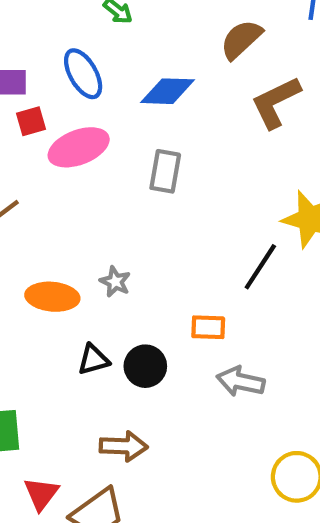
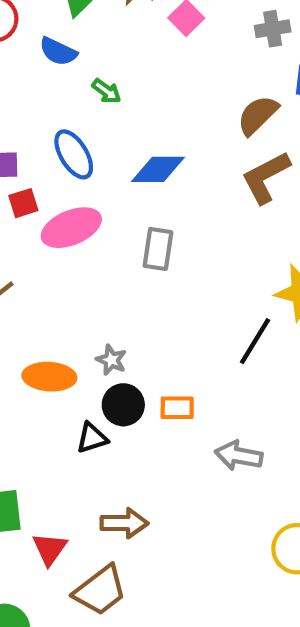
brown semicircle: (241, 39) -> (258, 115), moved
orange rectangle: (208, 327) -> (177, 408), moved
black circle: (145, 366) -> (123, 405), moved
red triangle: (41, 494) -> (50, 549), moved

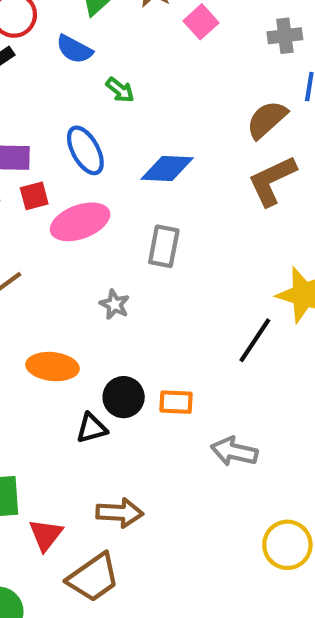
gray star: (111, 360) -> (114, 304), moved

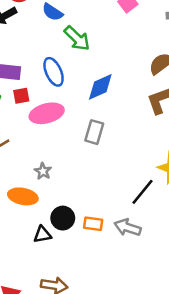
green arrow: (120, 90) -> (77, 38), size x1.6
blue diamond: (167, 169) -> (100, 87), turned -32
gray star: (114, 304) -> (43, 171), moved
gray arrow: (234, 451) -> (128, 227), moved

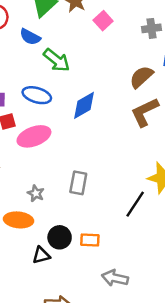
blue ellipse: (54, 72) -> (37, 95), turned -44
gray rectangle: (94, 132) -> (78, 183), moved
gray arrow: (128, 227) -> (115, 278), moved

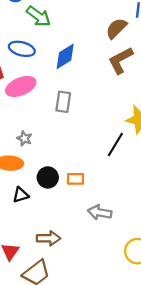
gray rectangle: (78, 183) -> (63, 102), moved
black triangle: (41, 255) -> (21, 195), moved

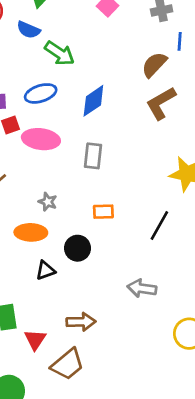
blue ellipse: (22, 49) -> (41, 93), turned -30
pink ellipse: (21, 86) -> (41, 139), turned 32
black line: (115, 144) -> (159, 225), moved
orange rectangle: (75, 179) -> (103, 212), moved

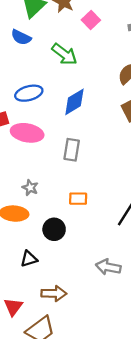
green arrow: (60, 53) -> (64, 54), moved
black triangle: (45, 270) -> (29, 259), moved

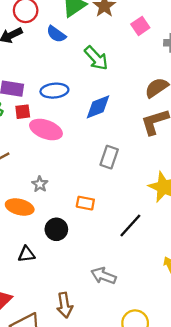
pink square: (91, 20) -> (140, 26), moved
gray rectangle: (72, 150) -> (109, 157), moved
brown arrow: (54, 293) -> (65, 305), moved, turned 70

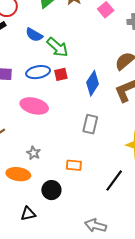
blue semicircle: (56, 34) -> (34, 35), moved
green arrow: (96, 58) -> (57, 47), moved
blue diamond: (98, 107) -> (93, 83), moved, turned -30
red square: (23, 112) -> (61, 74), moved

